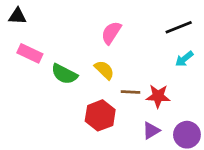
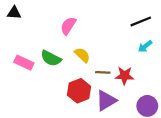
pink semicircle: (111, 33) -> (68, 26), moved
pink rectangle: (30, 53) -> (24, 63), moved
purple triangle: (151, 131) -> (106, 100), moved, size x1.5

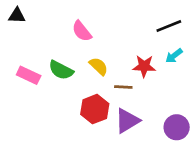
pink semicircle: (68, 26) -> (82, 31), turned -72
red star: (125, 76) -> (144, 66), moved

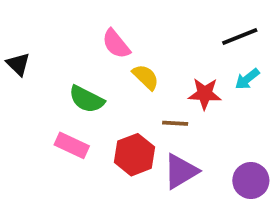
black triangle: (17, 16) -> (18, 64), moved, turned 42
yellow semicircle: (99, 66) -> (146, 77), moved
pink rectangle: (29, 75) -> (72, 145), moved

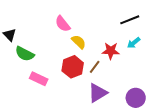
green semicircle: (87, 99) -> (25, 54), moved
brown line: (175, 123) -> (95, 67), turned -56
red hexagon: (135, 155) -> (73, 67), moved

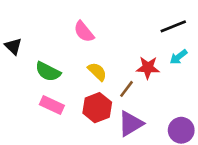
yellow semicircle: (79, 42) -> (97, 72), moved
green semicircle: (25, 54) -> (48, 72), moved
red hexagon: (73, 67) -> (97, 108), moved

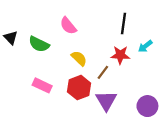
black line: (173, 26) -> (124, 24), moved, turned -60
green semicircle: (48, 72) -> (39, 44), moved
purple triangle: (131, 124) -> (106, 101), turned -30

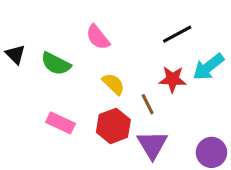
black line: (124, 24) -> (177, 34), turned 54
cyan arrow: (145, 46) -> (208, 67), size x1.5
brown line: (103, 72) -> (148, 104), turned -64

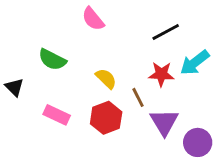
pink semicircle: (98, 37) -> (93, 19), moved
black triangle: (15, 54) -> (14, 87), moved
purple triangle: (152, 145) -> (164, 122), moved

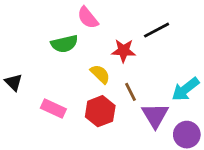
green semicircle: (52, 60) -> (64, 44), moved, turned -40
cyan arrow: (195, 63) -> (185, 89), moved
red star: (161, 74) -> (124, 51), moved

